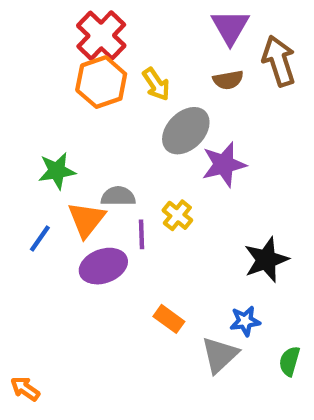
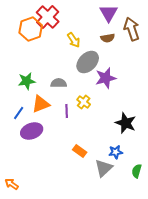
orange hexagon: (101, 82) -> (31, 29), moved
gray semicircle: (118, 196) -> (59, 83), moved
orange triangle: (86, 220) -> (41, 104), turned 30
black star: (266, 260) -> (126, 123), turned -30
purple ellipse: (103, 266) -> (32, 131), moved

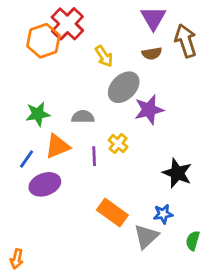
orange rectangle: (80, 151) -> (112, 213), size x1.5
orange arrow: (12, 184) -> (17, 259), turned -112

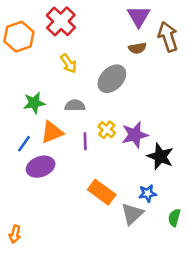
orange hexagon: (43, 41) -> (19, 37), moved
yellow arrow: (104, 56) -> (69, 63), moved
purple star: (149, 110) -> (135, 135), moved

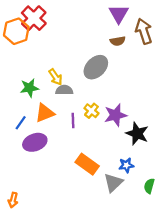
red cross: (61, 21) -> (34, 18), moved
yellow arrow: (69, 63) -> (56, 77), moved

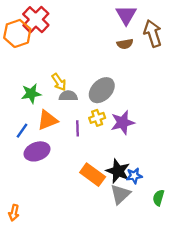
gray ellipse: (96, 67) -> (102, 90), moved
yellow cross: (91, 111) -> (97, 118), turned 32
black star: (137, 134) -> (118, 171), moved

